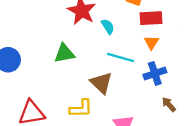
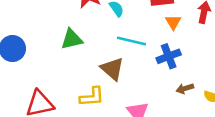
orange triangle: (151, 42) -> (173, 22), moved
brown arrow: (169, 104) -> (185, 88), turned -63

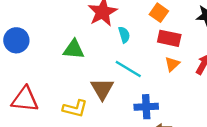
blue cross: (169, 56) -> (146, 107), moved

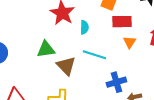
cyan semicircle: (124, 35) -> (84, 27), turned 32
brown triangle: (102, 89) -> (66, 66), moved

